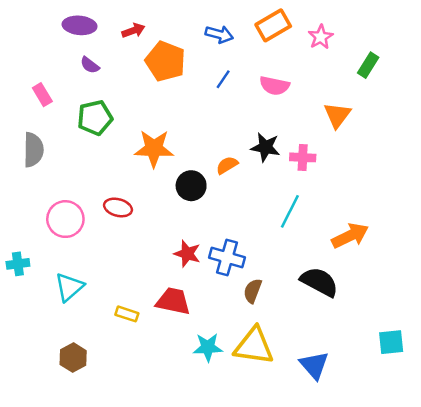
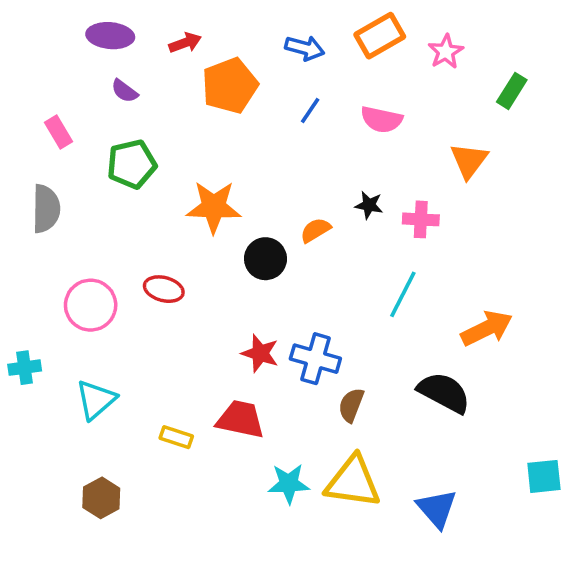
orange pentagon: (165, 61) -> (230, 86), turned 30
black star: (265, 147) -> (369, 205), size x0.7

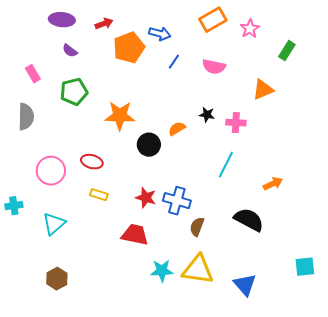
blue arrow: (305, 48) -> (160, 34), moved
orange triangle: (469, 161) -> (263, 90), turned 30
orange arrow: (487, 328) -> (273, 184), size x0.7
yellow rectangle: (176, 437) -> (99, 195), moved

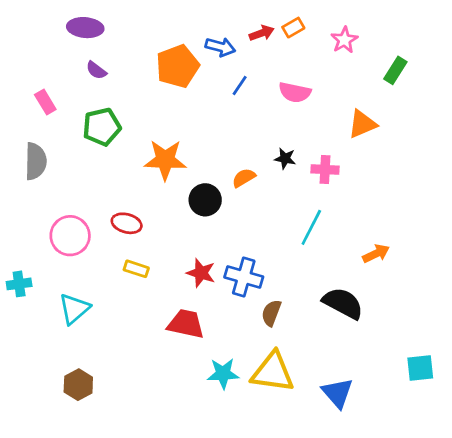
orange rectangle: (213, 20) -> (293, 28), size x0.6
red arrow: (104, 24) -> (262, 33), moved

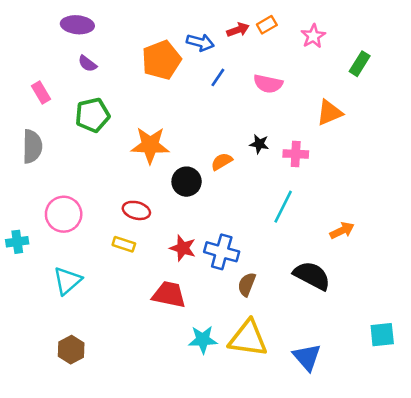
red ellipse: (127, 223) -> (136, 210), moved
cyan cross: (19, 284) -> (17, 242), moved

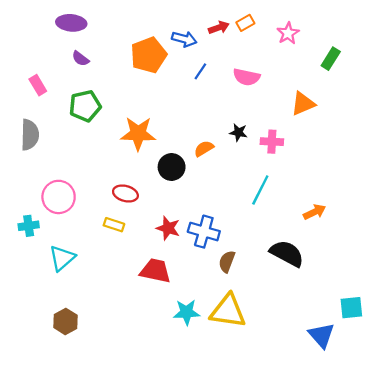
cyan cross: (17, 242) -> (29, 226), moved
blue triangle: (307, 357) -> (321, 335), moved

